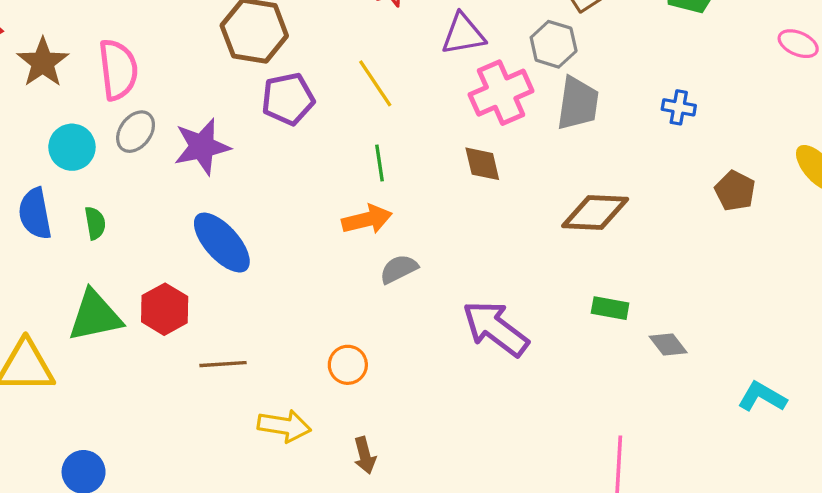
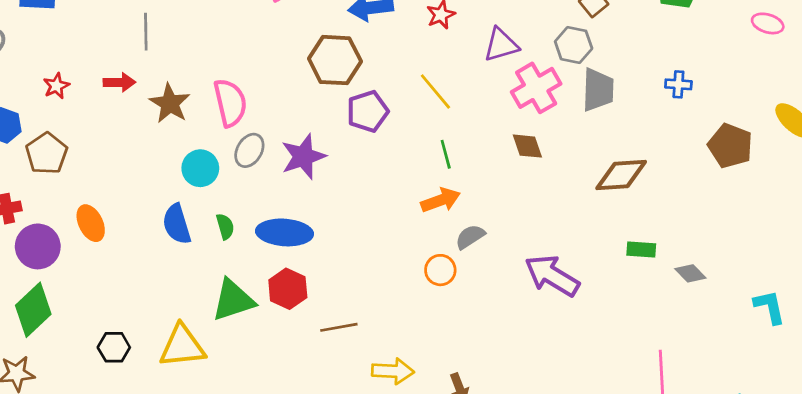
brown pentagon: (735, 191) -> (730, 146), size x1.4
blue ellipse: (222, 243) -> (285, 232), moved, turned -38
orange circle: (348, 365) -> (440, 270), moved
cyan L-shape: (762, 397) -> (769, 307), turned 54

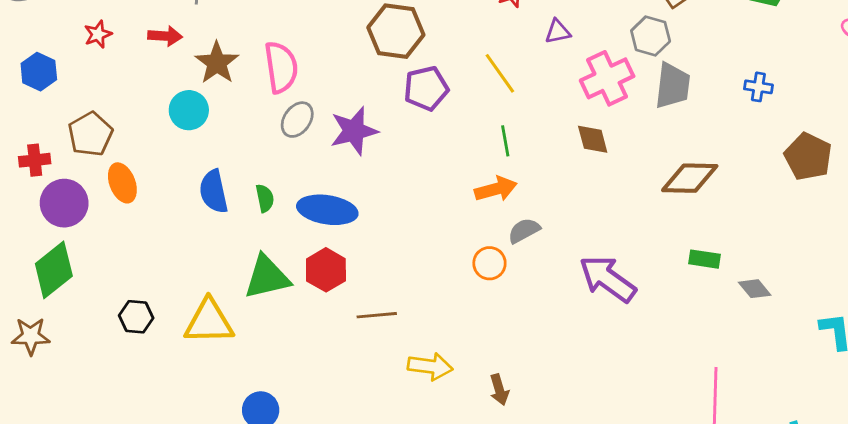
purple triangle: (501, 45) -> (558, 32), moved, size x0.7
brown pentagon: (47, 153) -> (90, 134), moved
cyan circle: (200, 168) -> (189, 110), moved

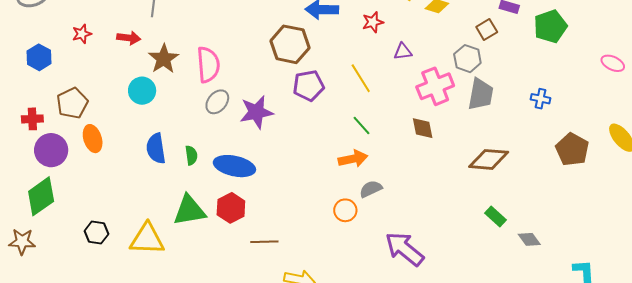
green line: (505, 141) -> (362, 126), turned -35
green rectangle: (704, 259) -> (496, 217), turned 30
purple arrow: (608, 279) -> (404, 249), moved

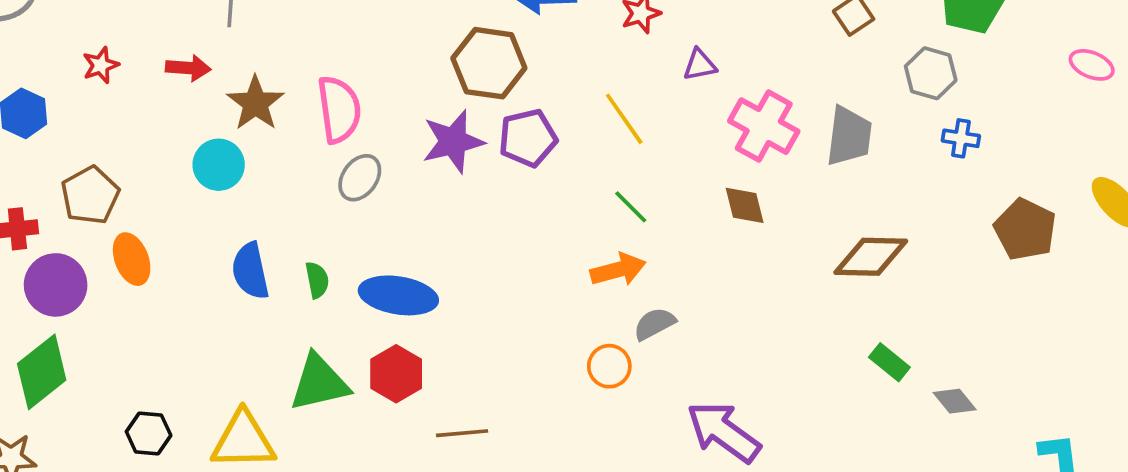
gray hexagon: (467, 59) -> (931, 73), moved
pink cross: (435, 86) -> (764, 126), turned -36
purple star: (256, 112) -> (453, 142), moved

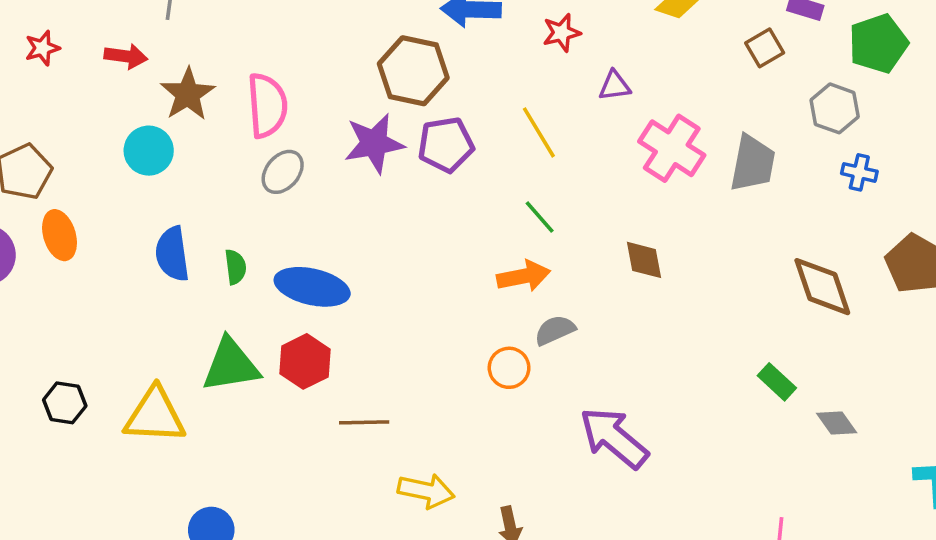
brown diamond: (745, 205) -> (644, 260), moved
brown diamond: (871, 257) -> (822, 287), moved, turned 66

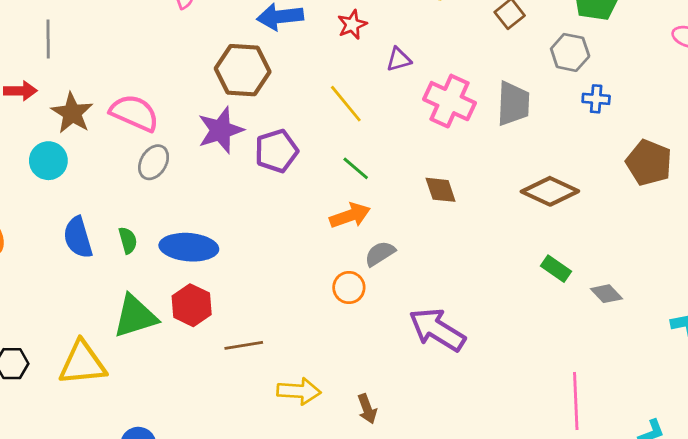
pink semicircle: (267, 105) -> (134, 113), turned -54
purple pentagon: (446, 145) -> (276, 151), moved
brown diamond: (822, 287) -> (550, 191), moved, turned -38

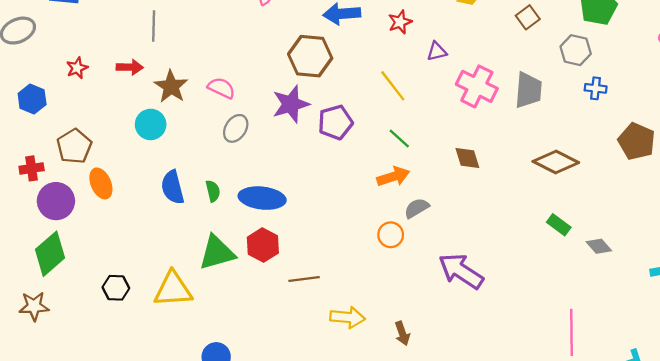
pink semicircle: (134, 113) -> (221, 88), size x0.7

